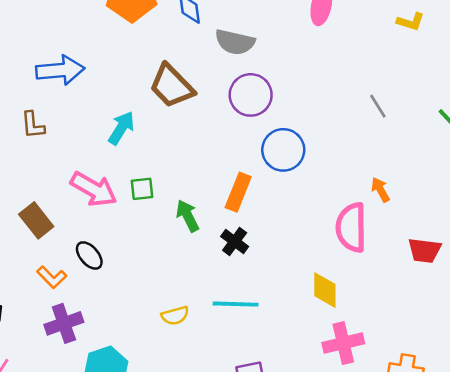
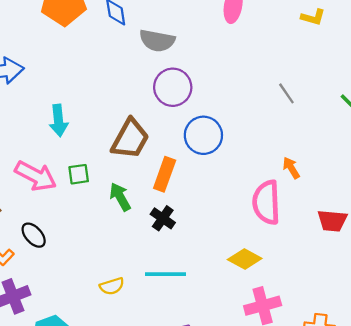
brown trapezoid: (172, 86) -> (130, 139), moved, turned -105
cyan arrow: (121, 128) -> (58, 120), turned 144
yellow diamond: (325, 290) -> (245, 259), turned -60

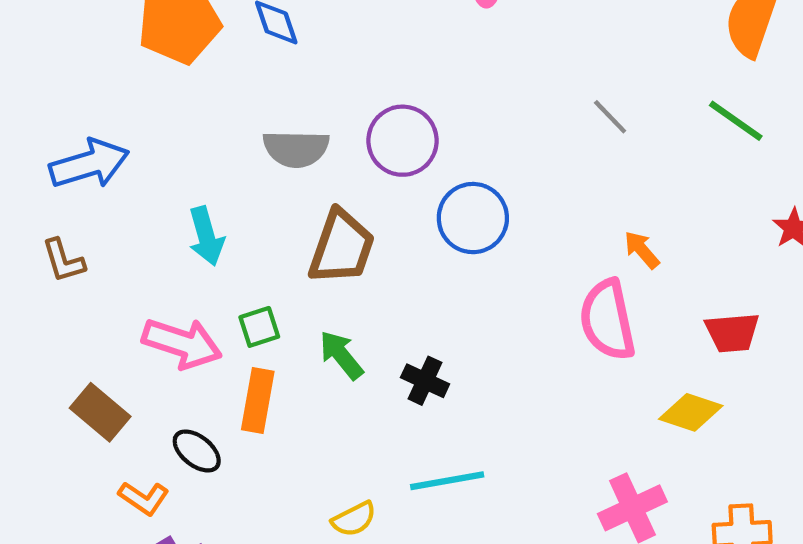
gray semicircle: (157, 41) -> (296, 149), moved
orange rectangle: (165, 174) -> (258, 400), moved
yellow diamond: (245, 259) -> (691, 412), moved

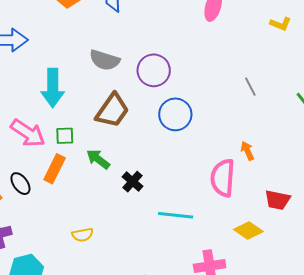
cyan arrow: (206, 236) -> (53, 88), size x1.4
green arrow: (341, 355) -> (98, 159), turned -30
cyan line: (447, 481) -> (176, 215), moved

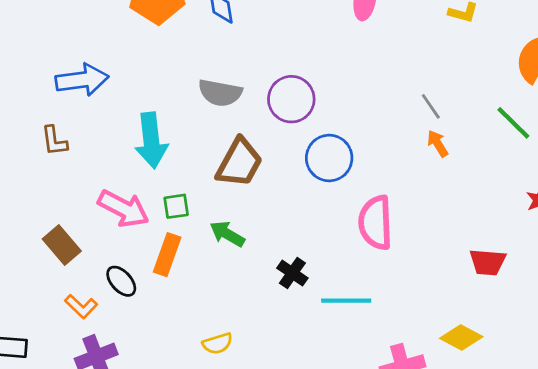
orange arrow: (247, 151) -> (438, 143), moved
pink semicircle: (223, 178) -> (376, 223), moved
black cross: (133, 182) -> (292, 273), moved
yellow diamond: (248, 230) -> (461, 338), moved

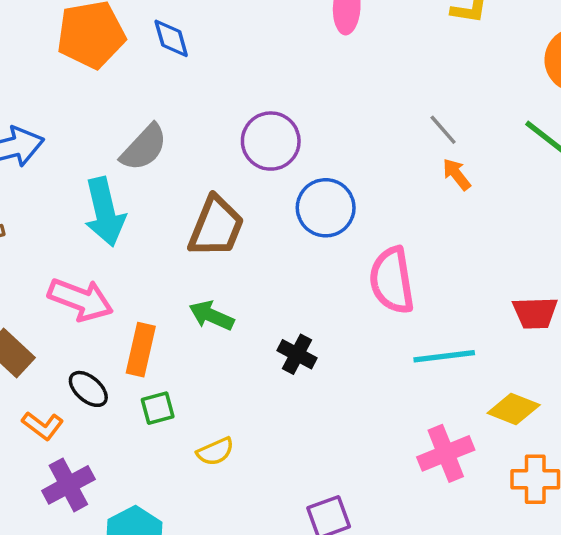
gray semicircle: (220, 93) -> (144, 148), moved, turned -51
green square: (176, 206) -> (158, 408), moved
cyan line: (346, 301) -> (444, 356), moved

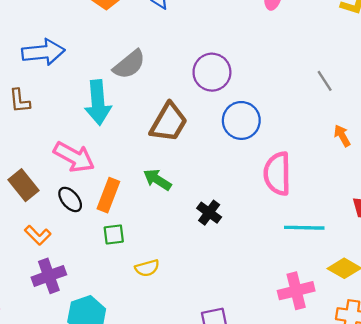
orange arrow: (457, 174) -> (342, 136), moved
black ellipse: (88, 389) -> (70, 199), moved

